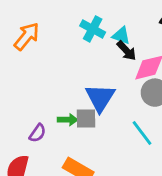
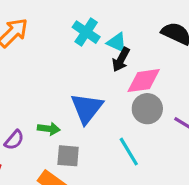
black arrow: (127, 51) -> (121, 60), turned 65
gray square: (86, 118) -> (68, 156), moved

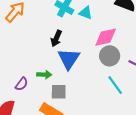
black arrow: (121, 60) -> (56, 38), moved
cyan line: (129, 152) -> (115, 85), moved

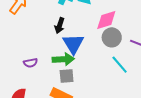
green arrow: (44, 75) -> (63, 59), moved, size x1.5
purple semicircle: (22, 84) -> (30, 63), moved, turned 48

